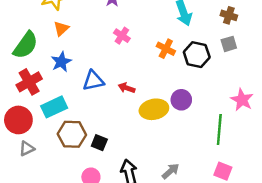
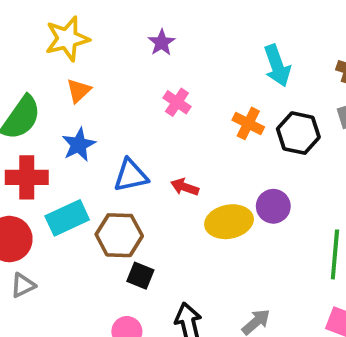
red cross: (29, 82) -> (27, 177), turned 30
brown hexagon: (72, 134) -> (119, 235), moved

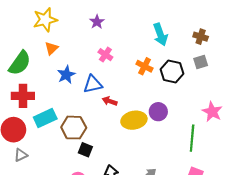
blue star: (79, 145) -> (66, 75), moved
blue triangle: (131, 175) -> (93, 84), moved

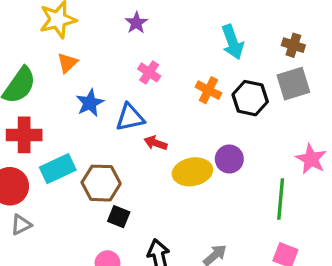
gray square: (201, 62) -> (293, 84), size x1.5

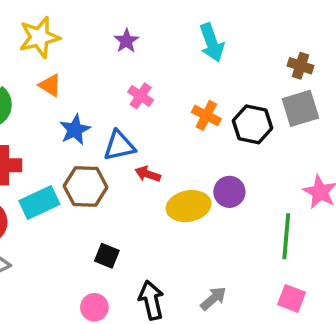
cyan arrow: (233, 42) -> (212, 43), moved
orange triangle: (67, 63) -> (50, 85), turned -45
brown hexagon: (101, 183) -> (86, 187), moved

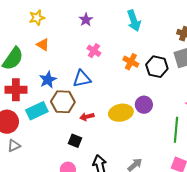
yellow star: (39, 37) -> (37, 18), size x0.7
blue star: (75, 130) -> (48, 80), moved
red arrow: (148, 174) -> (87, 117), moved, turned -32

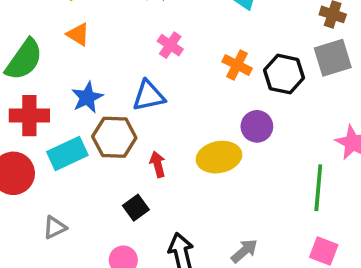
purple circle: (144, 105) -> (257, 126), moved
red arrow: (87, 117) -> (158, 164), turned 88
black square: (75, 141) -> (136, 208), turned 32
gray triangle: (14, 146) -> (55, 227), moved

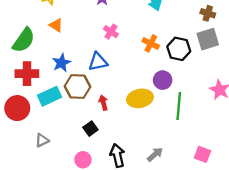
green line: (318, 188) -> (179, 106), moved

